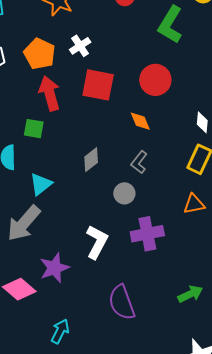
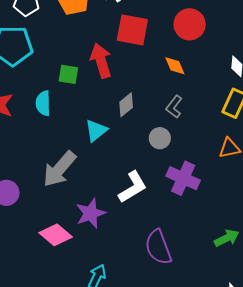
red arrow: (50, 93) -> (101, 61), moved
cyan triangle: (41, 184) -> (96, 131), moved
purple cross: (147, 234) -> (183, 178), turned 36
white L-shape: (97, 242) -> (133, 187), turned 32

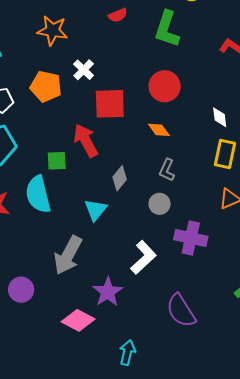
cyan semicircle: (43, 103) -> (38, 194), size x1.5

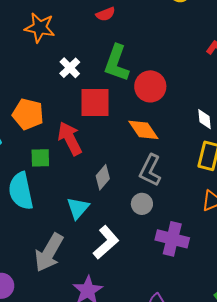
green L-shape: (167, 29) -> (117, 63), moved
orange pentagon: (46, 86) -> (28, 114), moved
orange diamond: (159, 130) -> (143, 130), size x1.4
gray L-shape: (167, 170) -> (150, 170), size x1.4
white L-shape: (143, 257) -> (106, 242), moved

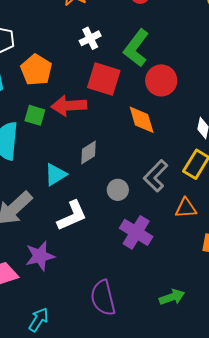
red arrow: (70, 138) -> (69, 106), turned -84
gray L-shape: (150, 170) -> (156, 176), moved

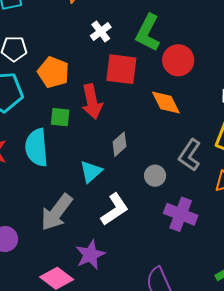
red arrow: (69, 106) -> (92, 102), turned -88

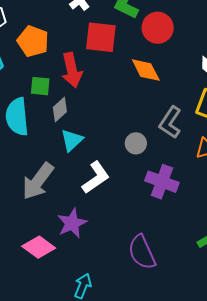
gray diamond: (120, 144) -> (60, 109), moved

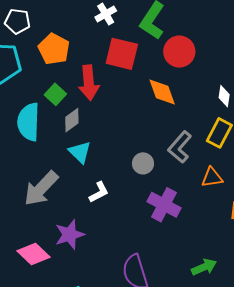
green square: (40, 86) -> (55, 94), turned 30
cyan triangle: (72, 140) -> (80, 152), turned -40
white L-shape: (96, 177) -> (99, 192), size x0.7

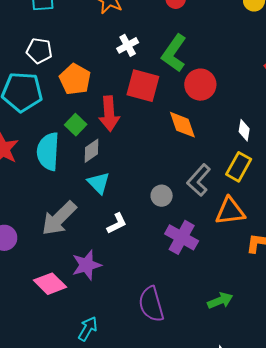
orange triangle: (212, 177) -> (230, 211), size x1.4

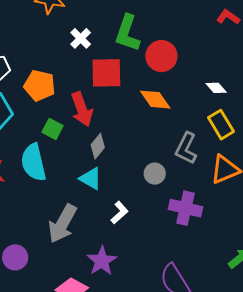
white diamond: (244, 130) -> (216, 88), turned -35
gray diamond: (91, 151) -> (98, 146), moved
yellow rectangle: (239, 167) -> (221, 125), turned -44

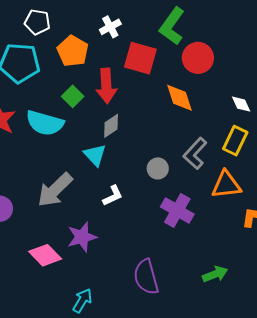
white cross: (81, 38) -> (110, 27), moved
yellow rectangle: (221, 125) -> (235, 141), turned 40
cyan semicircle: (33, 162) -> (45, 123), turned -78

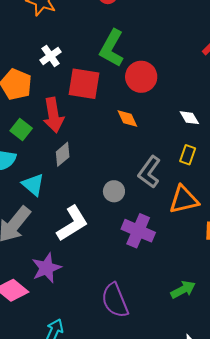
orange diamond: (179, 98) -> (127, 119), size x0.7
yellow rectangle: (235, 141) -> (188, 155), size x0.7
cyan triangle: (95, 155) -> (33, 185), moved
white L-shape: (113, 196) -> (72, 223), size x1.6

